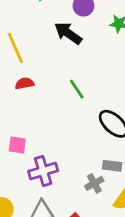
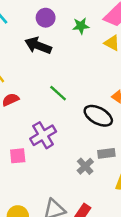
purple cross: (43, 171) -> (43, 135), moved
gray cross: (94, 183) -> (85, 166), moved

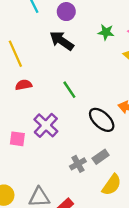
purple circle: (46, 18) -> (66, 12), moved
purple cross: (43, 135) -> (46, 125), turned -30
gray rectangle: (106, 153) -> (101, 157), turned -42

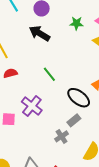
gray rectangle: (101, 157) -> (74, 120), moved

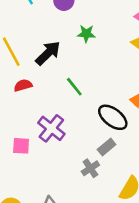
green star: (76, 23) -> (86, 34), moved
black arrow: (40, 33) -> (48, 53), moved, turned 105

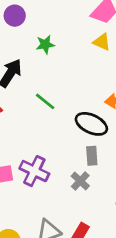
purple cross: (51, 128) -> (34, 171), moved
gray rectangle: (107, 147) -> (92, 156), turned -42

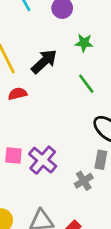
green line: (45, 101) -> (86, 84), moved

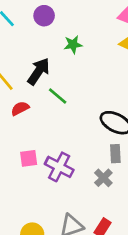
green line: (86, 84) -> (58, 96), moved
pink square: (13, 155) -> (29, 158), moved

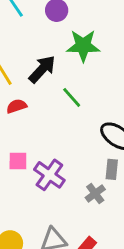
green star: (73, 44) -> (83, 46), size x1.6
green line: (58, 96) -> (72, 97), moved

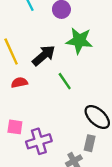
purple cross: (49, 175) -> (39, 141), turned 30

